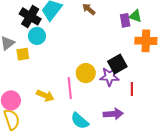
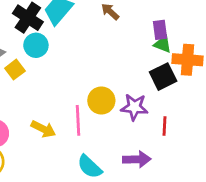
green triangle: (135, 16) -> (163, 44), moved
yellow square: (23, 54) -> (15, 70), turned -32
black square: (117, 64) -> (163, 77), moved

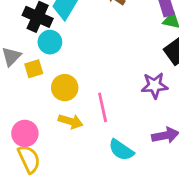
yellow square: (15, 70) -> (34, 69), turned 30
yellow circle: (101, 100) -> (65, 88), moved

